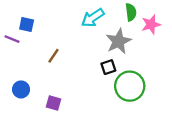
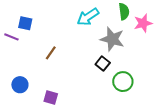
gray star: (118, 41) -> (112, 39), turned -30
black square: (108, 67) -> (103, 64), turned -32
green circle: (130, 86) -> (123, 82), size x0.7

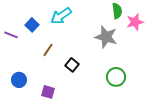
cyan arrow: (88, 17) -> (61, 16), moved
blue square: (25, 23) -> (32, 25), moved, turned 32
black square: (103, 64) -> (72, 65), moved

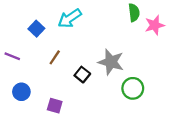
purple line: (11, 35) -> (12, 56), moved
gray star: (106, 37) -> (111, 62), moved

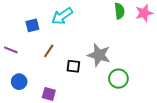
pink star: (155, 25) -> (144, 13), moved
blue square: (36, 29) -> (32, 25), turned 32
black square: (82, 75) -> (73, 66), turned -32

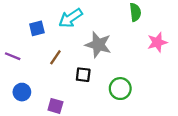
pink star: (144, 13) -> (157, 42), moved
gray star: (99, 55) -> (98, 45), moved
green circle: (118, 79) -> (120, 89), moved

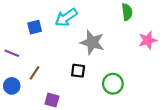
brown line: (55, 57) -> (35, 73), moved
blue circle: (22, 92) -> (12, 86), moved

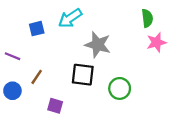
green semicircle: (127, 12) -> (147, 18), moved
black square: (78, 71) -> (83, 75), size x1.5

